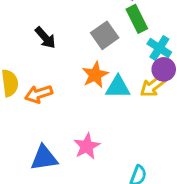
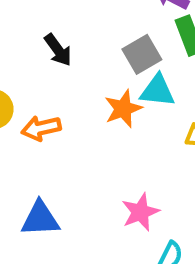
cyan triangle: (118, 87) -> (157, 91), moved
pink star: (87, 146) -> (140, 212), moved

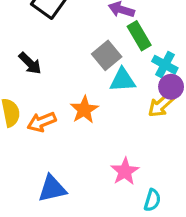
black arrow: (58, 50) -> (30, 63), moved
orange star: (123, 109) -> (84, 110), moved

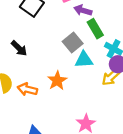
orange arrow: (42, 122) -> (27, 89), turned 36

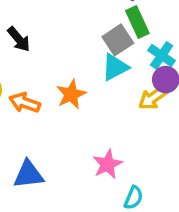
gray square: (73, 42) -> (118, 40), moved
cyan triangle: (84, 60) -> (115, 67), turned -30

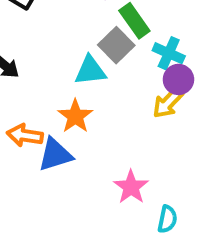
cyan triangle: (115, 67) -> (90, 71), moved, turned 32
blue triangle: (29, 175) -> (55, 155), moved

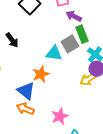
orange arrow: (25, 135) -> (25, 109), moved
blue triangle: (55, 155) -> (26, 91), turned 42

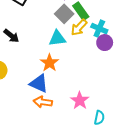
gray square: (70, 44) -> (64, 14), moved
yellow arrow: (89, 79) -> (79, 27), moved

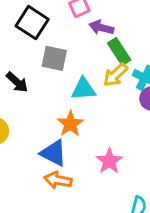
gray square: (64, 14) -> (54, 58), moved, turned -36
pink star: (80, 101) -> (109, 161), moved

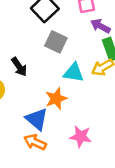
black arrow: (17, 82) -> (19, 67), moved
pink star: (109, 161) -> (81, 137), turned 30

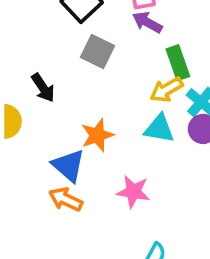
purple arrow: (100, 26) -> (147, 22), moved
cyan triangle: (74, 73) -> (159, 129), moved

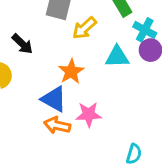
yellow arrow: (167, 90) -> (84, 28), moved
pink star: (133, 192) -> (89, 114), moved

